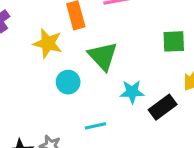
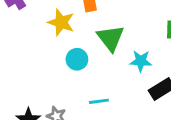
cyan star: (132, 92) -> (141, 61), moved

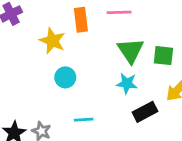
green triangle: (111, 38) -> (131, 51), moved

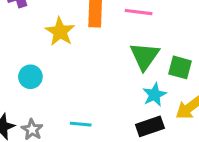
cyan circle: (65, 77) -> (30, 77), moved
cyan star: (127, 83) -> (154, 95), moved, turned 30

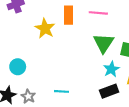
cyan circle: (30, 77) -> (18, 67), moved

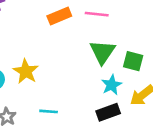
orange rectangle: (68, 15) -> (59, 16), turned 66
yellow star: (45, 28) -> (26, 71), moved

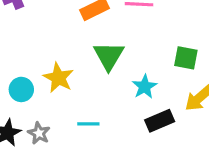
green triangle: (102, 52) -> (109, 56), moved
cyan star: (112, 85) -> (145, 87), moved

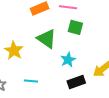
green triangle: (109, 56) -> (47, 39), turned -30
green square: (186, 58) -> (75, 27), moved

